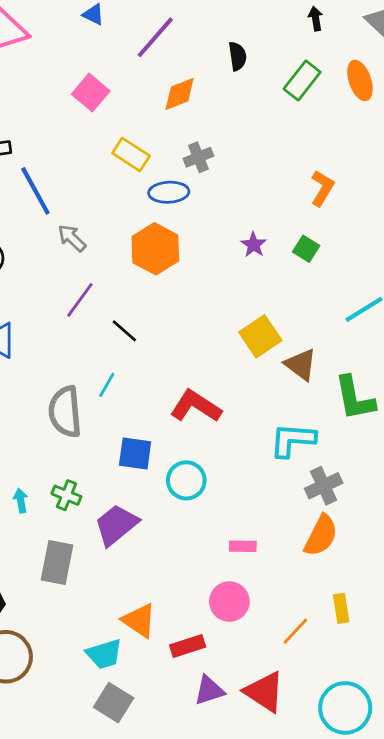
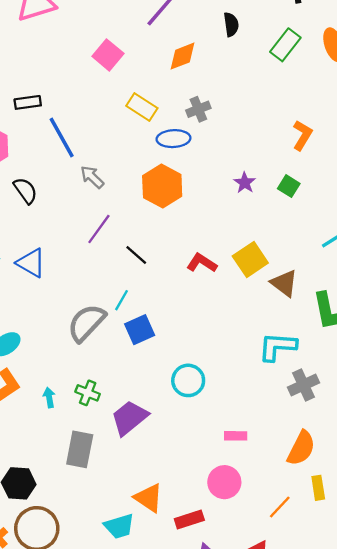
red L-shape: (196, 406) -> (202, 263), moved, size x0.7
gray semicircle: (65, 412) -> (86, 323), turned 48
blue square: (135, 453) -> (140, 330), moved, turned -32
orange semicircle: (321, 536) -> (301, 448), moved

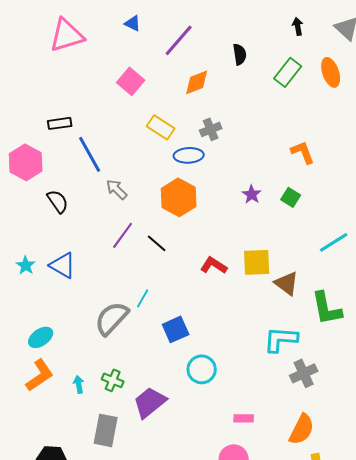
orange L-shape: (302, 135) -> (303, 152), turned -52
black line: (136, 255) -> (157, 243), moved
yellow square: (250, 260) -> (257, 262), turned 32
blue square: (140, 330) -> (176, 329), moved

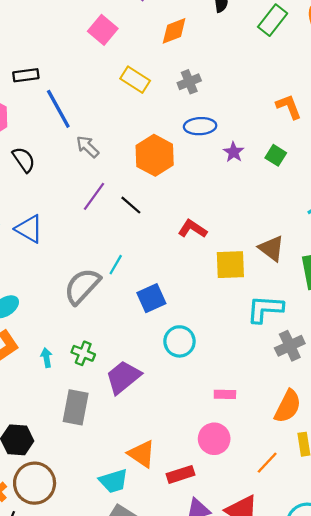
blue ellipse: (189, 155) -> (200, 126), moved
yellow square: (257, 262) -> (230, 265), moved

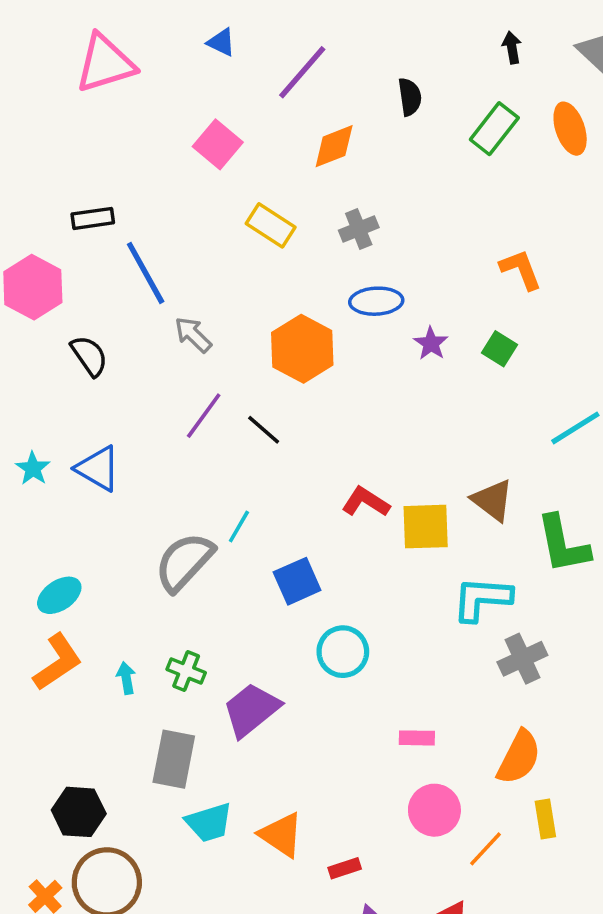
red L-shape: (192, 229) -> (366, 502), moved
pink circle: (214, 439) -> (434, 810), moved
red rectangle: (181, 474) -> (345, 868), size x0.7
cyan trapezoid: (114, 481) -> (209, 822), moved

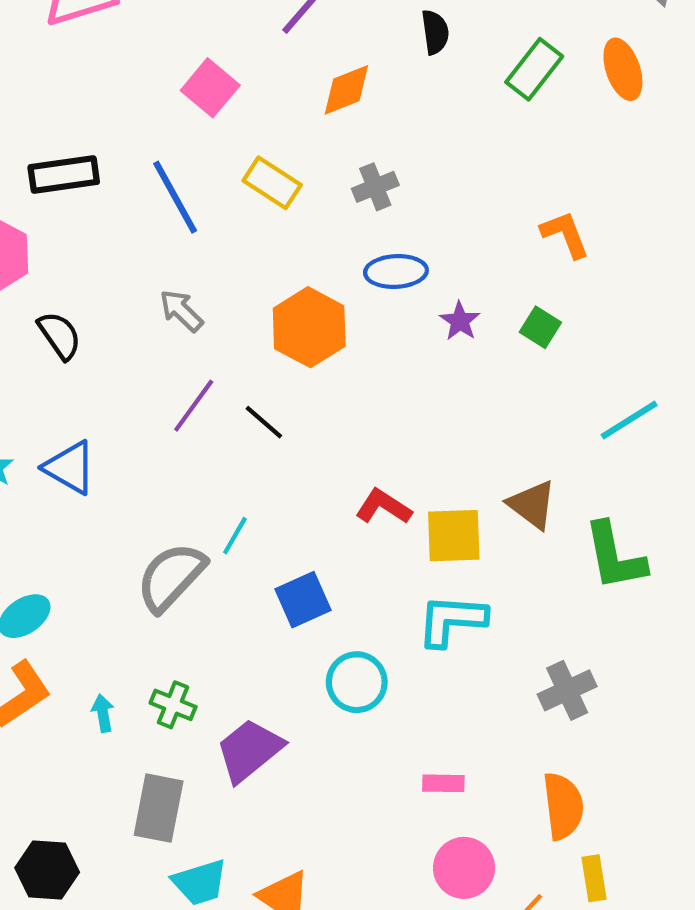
black rectangle: (93, 218) -> (64, 174), size x1.4
blue line: (146, 273) -> (175, 197), moved
cyan L-shape: (482, 599) -> (452, 620), moved
orange semicircle: (519, 757) -> (563, 806), turned -34

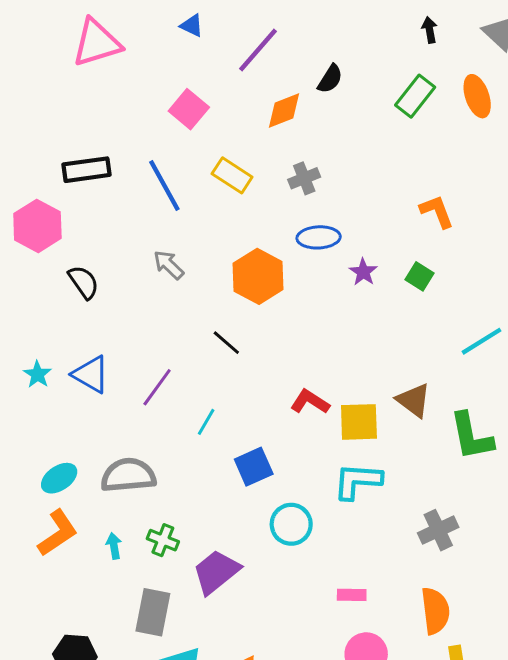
black semicircle: (435, 32) -> (330, 79), moved, turned 40
purple line: (194, 406) -> (157, 387), moved
gray semicircle: (171, 577) -> (128, 475), moved, turned 42

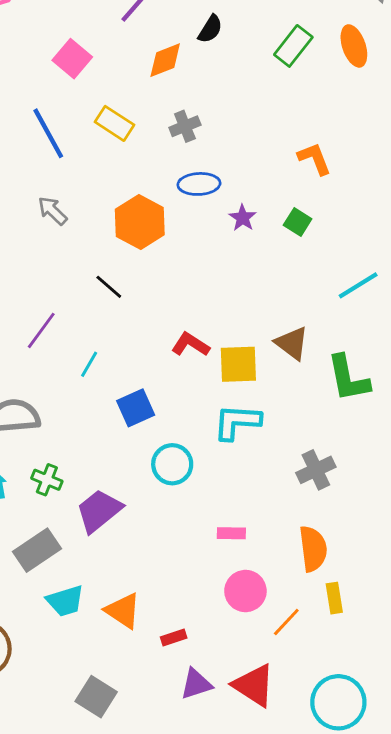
gray rectangle: (153, 612) -> (37, 550), turned 45

